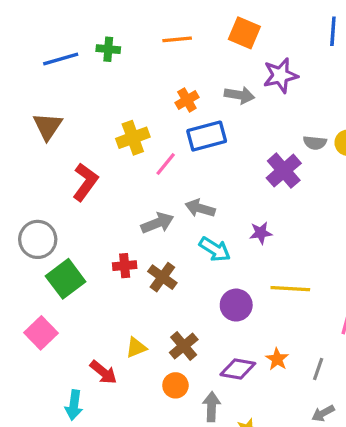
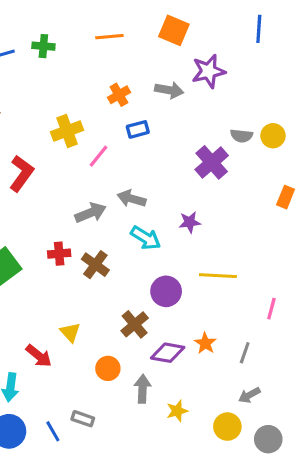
blue rectangle: (207, 136) -> (138, 129), size x0.6
brown cross: (184, 346) -> (135, 324), moved
yellow triangle: (136, 348) -> (70, 332), turned -50

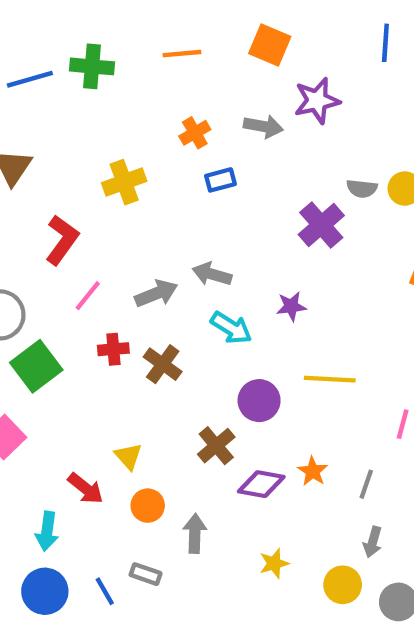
green cross: (43, 46) -> (92, 66), size x1.4
pink line: (98, 156) -> (88, 296), moved
orange circle: (108, 368) -> (148, 506), moved
gray arrow: (142, 389) -> (195, 533), moved
gray arrow: (249, 395) -> (373, 542), turned -45

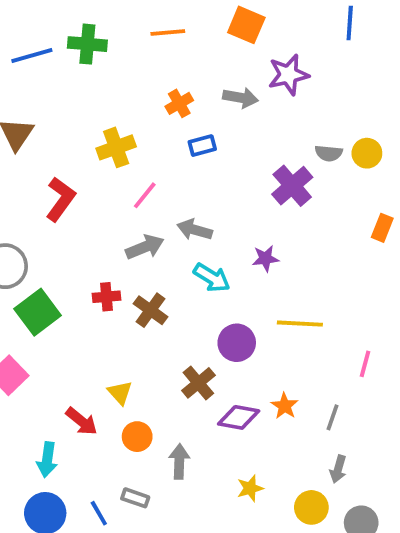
pink line: (88, 296) -> (145, 195), moved

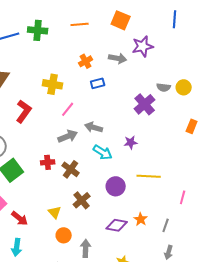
yellow cross: (116, 147) -> (53, 84), turned 30
brown cross: (198, 383) -> (82, 200), moved
red arrow: (82, 421) -> (20, 218), moved

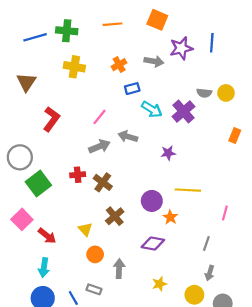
blue line: (175, 19) -> (212, 43), moved
yellow cross: (53, 84) -> (74, 67), moved
cyan arrow: (103, 152) -> (152, 109), moved
orange star: (141, 219) -> (170, 217), moved

